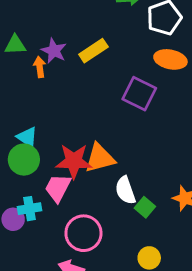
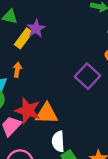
yellow rectangle: (93, 51) -> (24, 38), moved, turned -36
orange arrow: (40, 67) -> (17, 70), moved

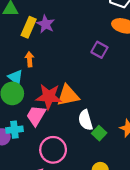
purple star: (36, 29) -> (46, 24), moved
purple square: (88, 76) -> (99, 50), size x0.7

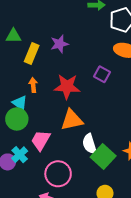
purple star: (46, 24) -> (59, 44), moved, turned 30
red star: (49, 97) -> (67, 87), moved
cyan cross: (14, 130) -> (20, 155), turned -35
green square: (99, 133) -> (103, 157), size x1.6

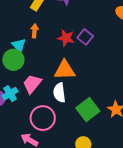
purple square: (102, 74) -> (85, 37), moved
red star: (67, 87) -> (66, 38), size x0.7
white semicircle: (89, 144) -> (59, 93), moved

